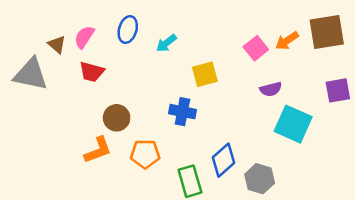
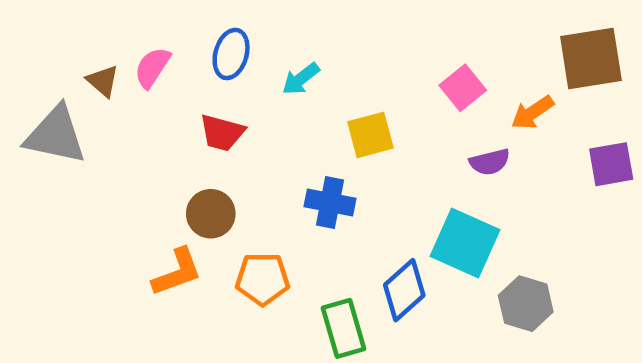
orange arrow: (287, 41) -> (532, 112), moved
red trapezoid: (92, 72) -> (222, 133), moved
cyan square: (293, 124) -> (465, 243), moved
gray hexagon: (260, 179) -> (526, 304), moved

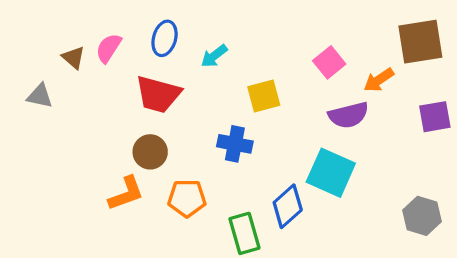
red trapezoid: (222, 133) -> (158, 94), size x1.4
gray triangle: (56, 135) -> (40, 96), size x0.6
purple semicircle: (490, 162) -> (348, 115), size x1.4
gray hexagon: (526, 304) -> (422, 216), moved

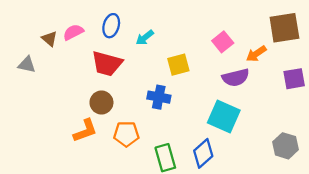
pink semicircle: (109, 48) -> (73, 32), turned 30
blue diamond: (288, 206) -> (203, 153), moved

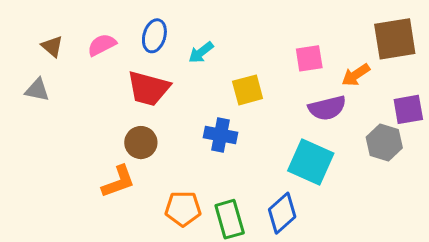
brown triangle: (50, 39) -> (52, 46), moved
pink square: (223, 42) -> (309, 58), turned 30
orange pentagon: (126, 134) -> (183, 209), moved
gray hexagon: (285, 146) -> (384, 143), moved

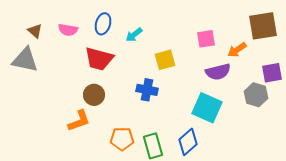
pink semicircle: (102, 45) -> (68, 30), turned -144
gray triangle: (37, 90) -> (25, 60), size x1.6

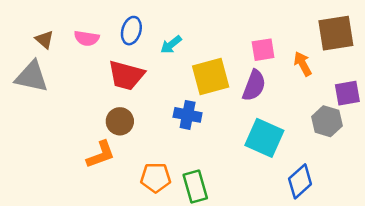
orange arrow: (237, 50) -> (303, 64), turned 96
yellow square: (165, 60) -> (211, 77), size x1.4
purple semicircle: (218, 72) -> (254, 86), moved, turned -55
blue diamond: (188, 142) -> (300, 181), moved

